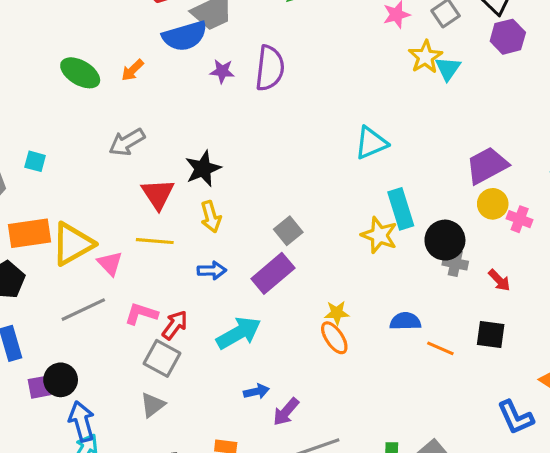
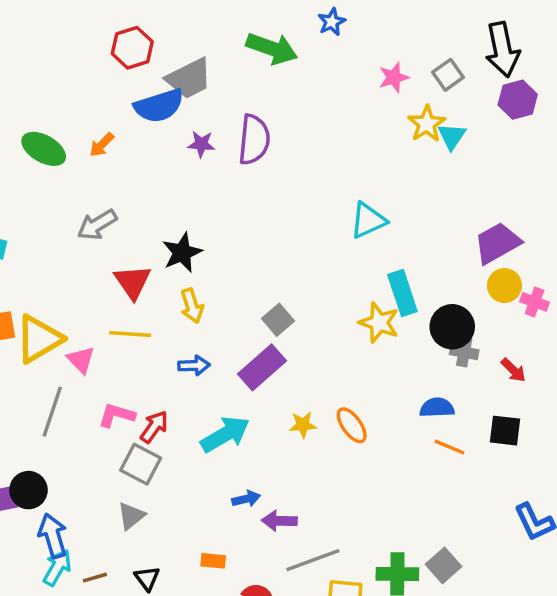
gray line: (83, 310) -> (52, 412), turned -45
yellow star: (337, 313) -> (303, 425), moved
blue semicircle: (405, 321) -> (437, 408), moved
orange ellipse: (334, 338) -> (352, 425), moved
purple arrow: (286, 412) -> (279, 521), turned 52

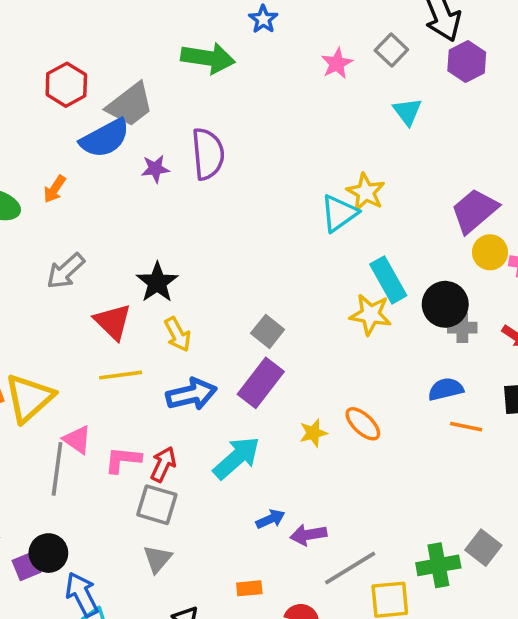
yellow star: (427, 124) -> (366, 192), moved
pink triangle: (81, 360) -> (77, 440), moved
blue arrow: (194, 365) -> (191, 394), size x1.5

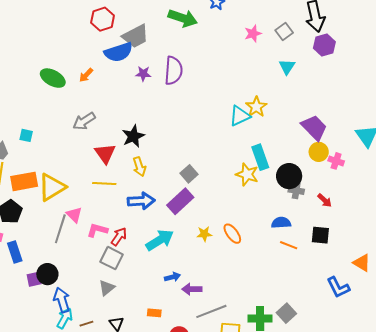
purple trapezoid: (474, 211) -> (314, 128), turned 76

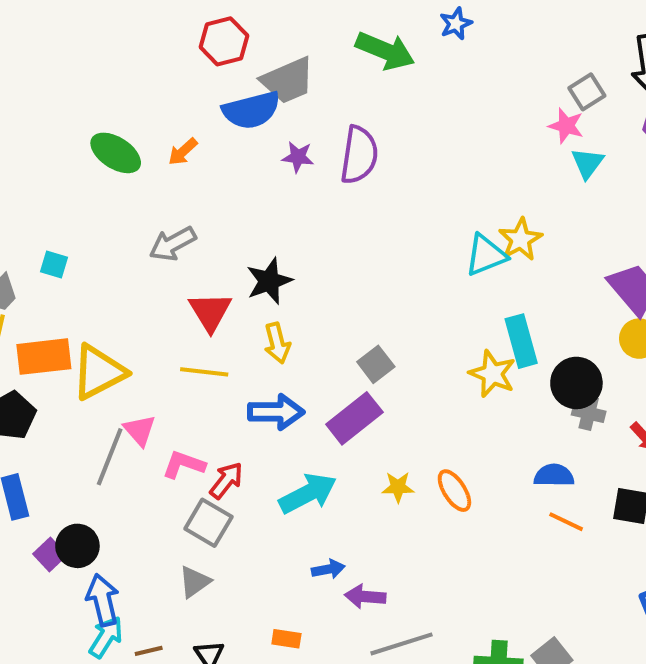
pink star: (253, 34) -> (566, 126), moved, turned 30
purple square: (34, 279) -> (50, 554), turned -35

